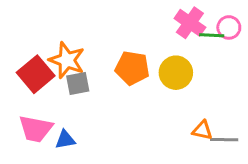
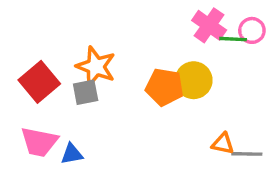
orange star: (67, 60) -> (96, 66), moved
orange pentagon: (132, 68) -> (164, 87), moved

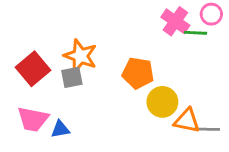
pink circle: (252, 30) -> (211, 14), moved
yellow circle: (194, 80) -> (162, 102), moved
orange triangle: (223, 144) -> (187, 121), size x1.4

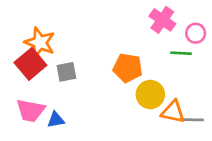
pink circle: (211, 14) -> (196, 33), moved
green line: (196, 33) -> (181, 53), moved
orange star: (80, 56) -> (40, 43), moved

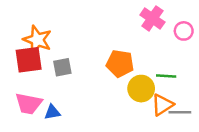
green line: (181, 53) -> (166, 76), moved
red square: (30, 64) -> (29, 60), turned 32
orange triangle: (173, 112) -> (162, 105), turned -45

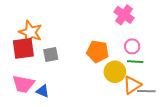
pink circle: (184, 31) -> (132, 46), moved
blue triangle: (52, 112) -> (43, 91), turned 32

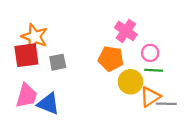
pink cross: (124, 15) -> (126, 31), moved
pink trapezoid: (23, 84) -> (26, 96), turned -85
blue triangle: (43, 91) -> (48, 104), size x1.5

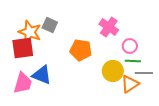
orange pentagon: (111, 59) -> (81, 50), moved
gray square: (58, 62) -> (50, 25), moved, turned 35
blue triangle: (48, 104) -> (42, 75), moved
gray line: (166, 104) -> (144, 73), moved

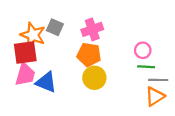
pink cross: (109, 27) -> (92, 29), moved, turned 36
yellow circle: (113, 71) -> (94, 78), moved
pink trapezoid: (23, 83) -> (25, 74), moved
orange triangle: (130, 84) -> (155, 96), moved

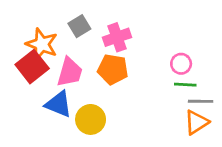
gray square: (55, 27) -> (79, 26), moved, turned 35
red square: (25, 53) -> (32, 67), turned -30
pink trapezoid: (25, 74) -> (70, 72), moved
yellow circle: (94, 78) -> (91, 119), moved

